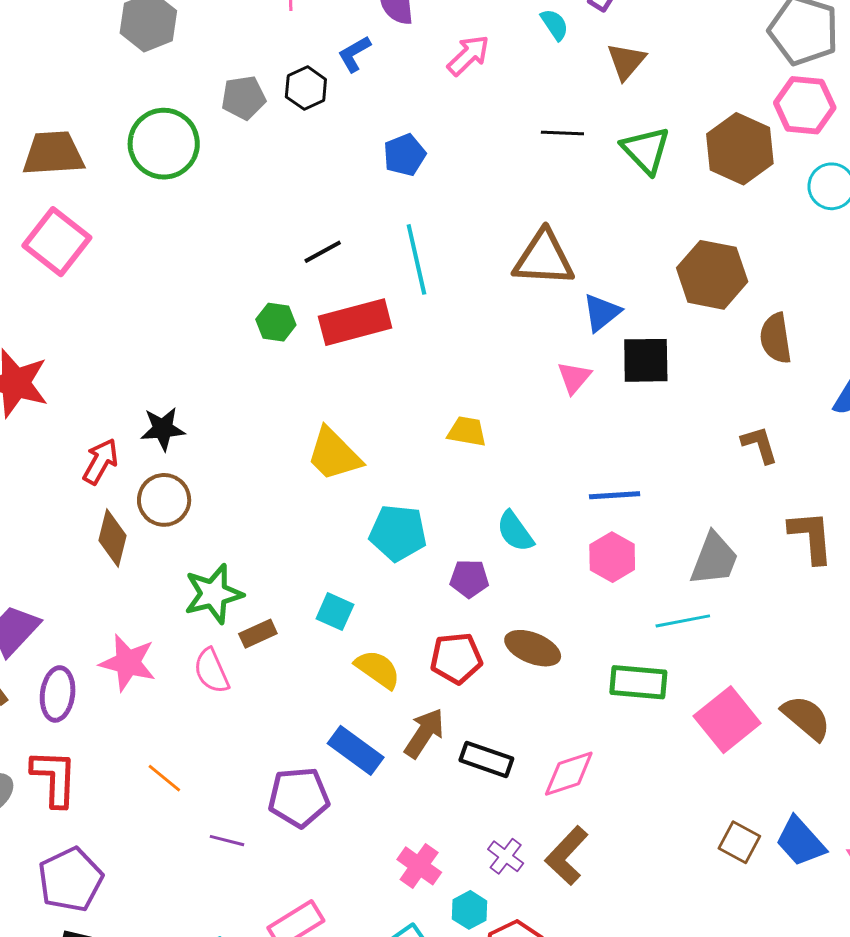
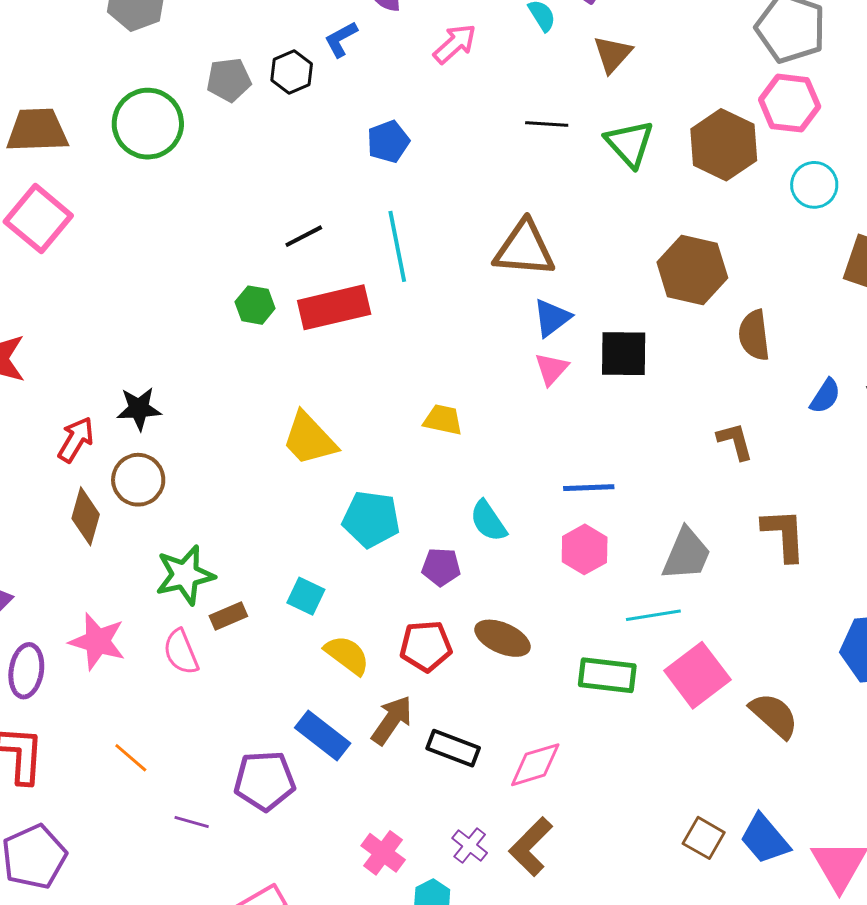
blue triangle: (602, 313) -> (552, 318), moved
pink square: (727, 720) -> (697, 675), moved

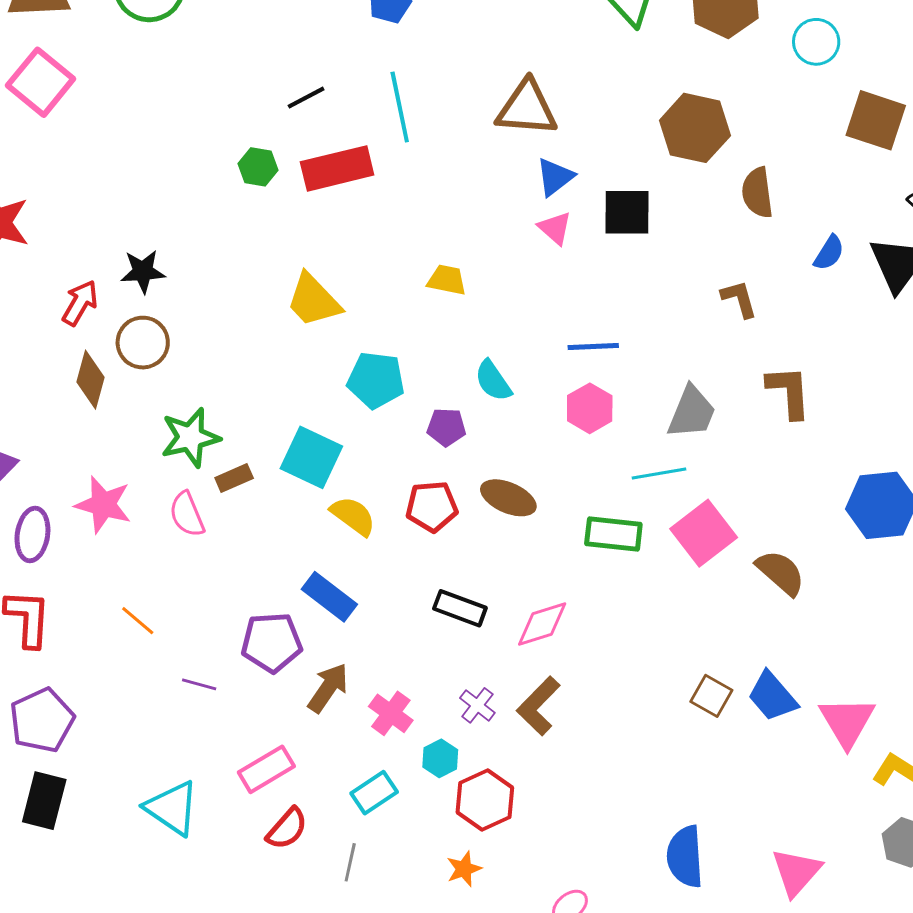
pink triangle: (551, 369) -> (555, 228), turned -30
cyan square: (306, 596) -> (311, 457), size x1.6
brown arrow: (392, 720) -> (328, 688), moved

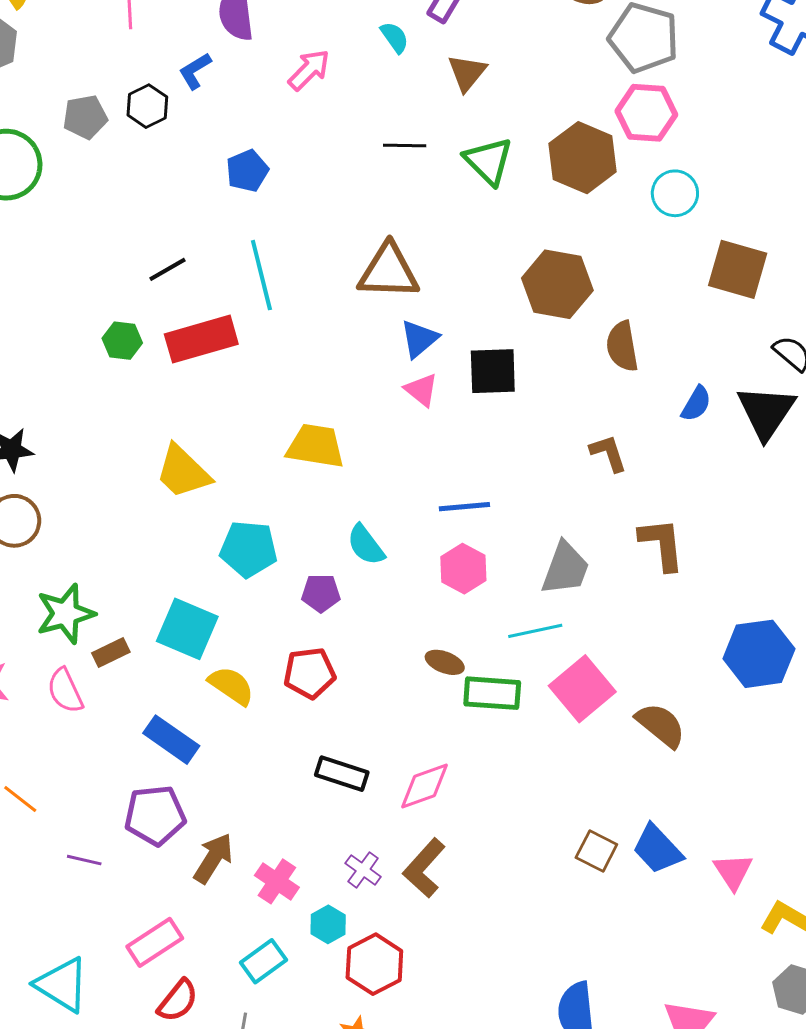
yellow trapezoid: (447, 280) -> (315, 446), size x1.5
brown ellipse: (508, 498) -> (445, 662), moved, size x0.7
blue rectangle: (329, 597) -> (171, 740), moved
pink triangle: (847, 722) -> (733, 871), size x0.7

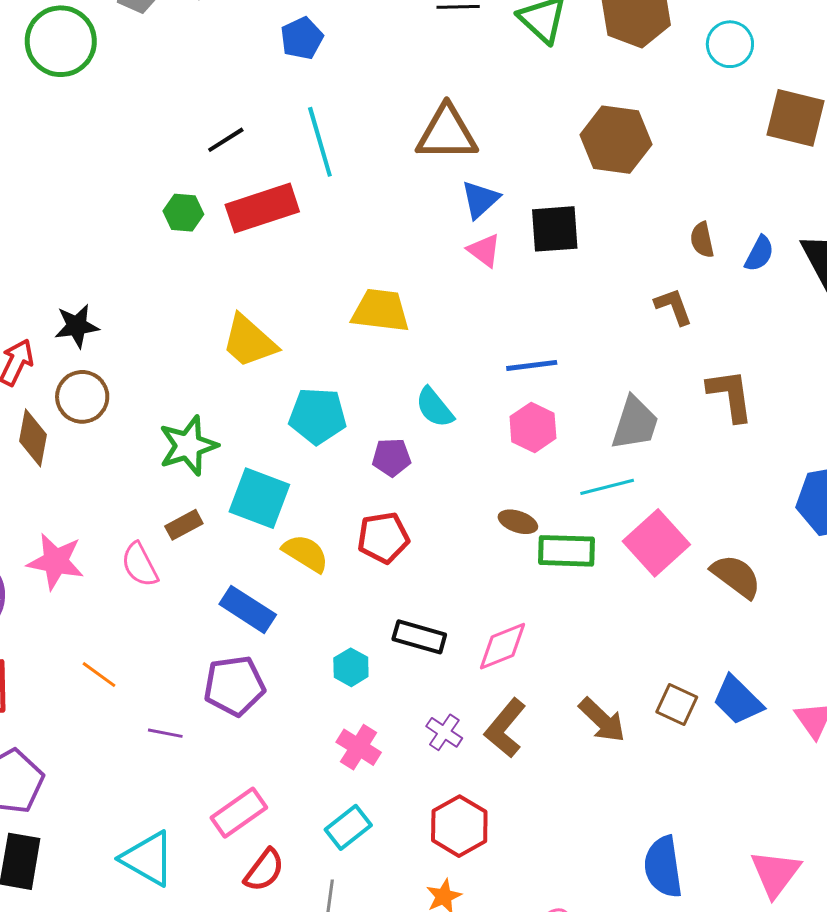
brown semicircle: (622, 346) -> (702, 240), moved, size x0.7
green star: (65, 614) -> (188, 446), moved
brown arrow: (213, 858) -> (602, 720), moved, turned 104
cyan hexagon: (328, 924) -> (351, 667), moved

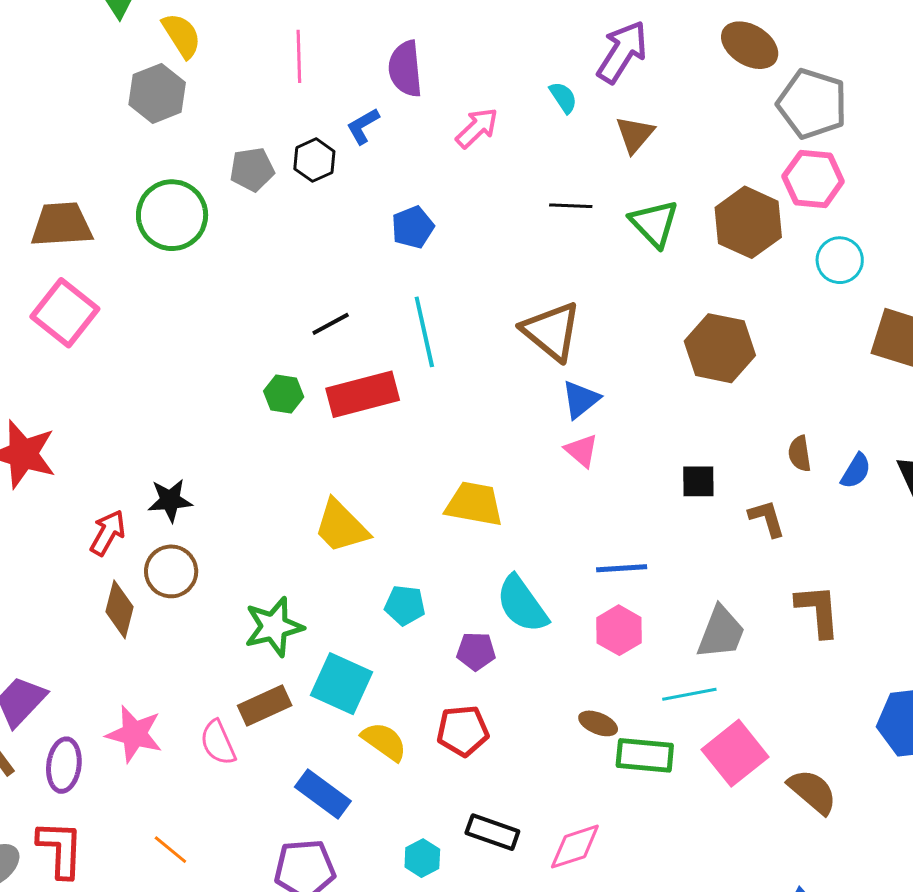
brown triangle: (447, 133) -> (551, 331), turned 36
black square: (555, 229) -> (698, 481), moved, size x0.7
cyan semicircle: (434, 407) -> (522, 604), size x1.4
cyan pentagon: (318, 416) -> (405, 605), size x0.7
brown rectangle: (184, 525) -> (265, 705), size x1.4

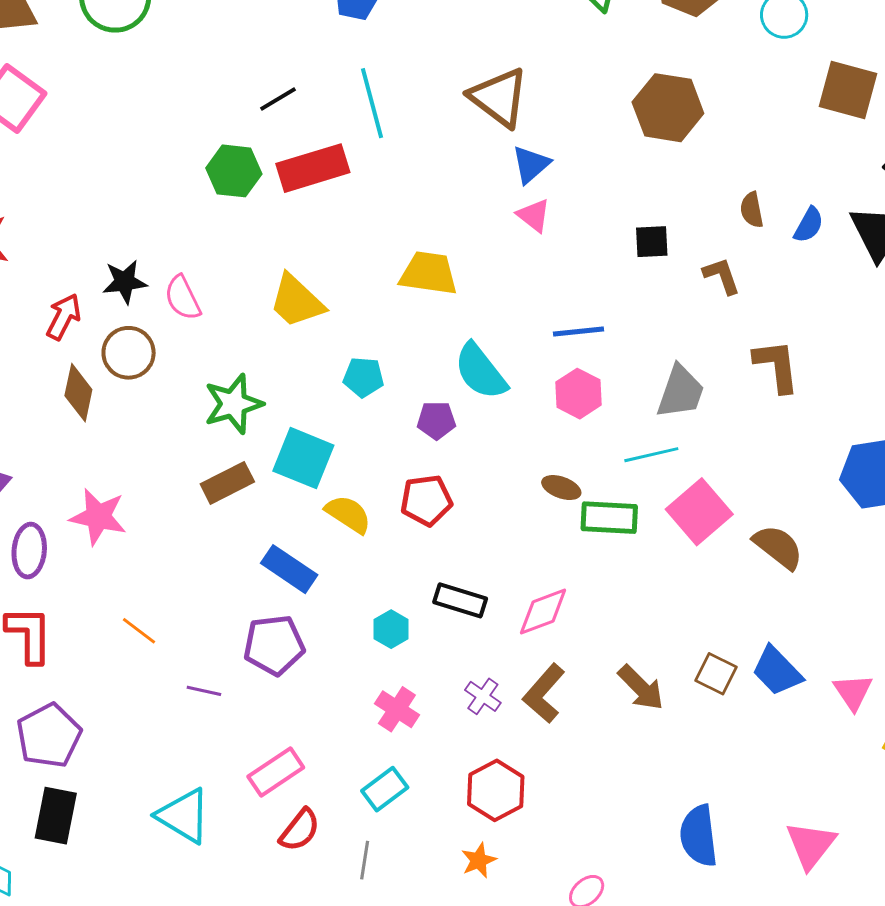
green hexagon: (284, 394) -> (234, 171), size x1.4
pink semicircle: (218, 743) -> (183, 298), moved

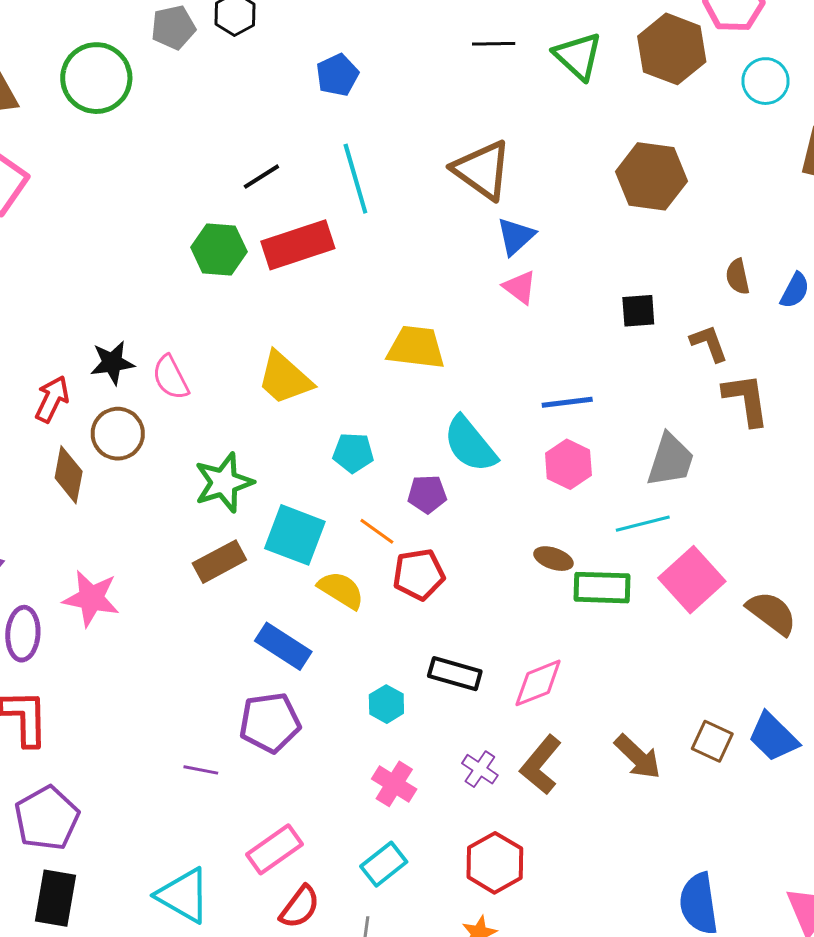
brown L-shape: (777, 366) -> (746, 399), moved
orange line: (139, 631) -> (377, 531), moved

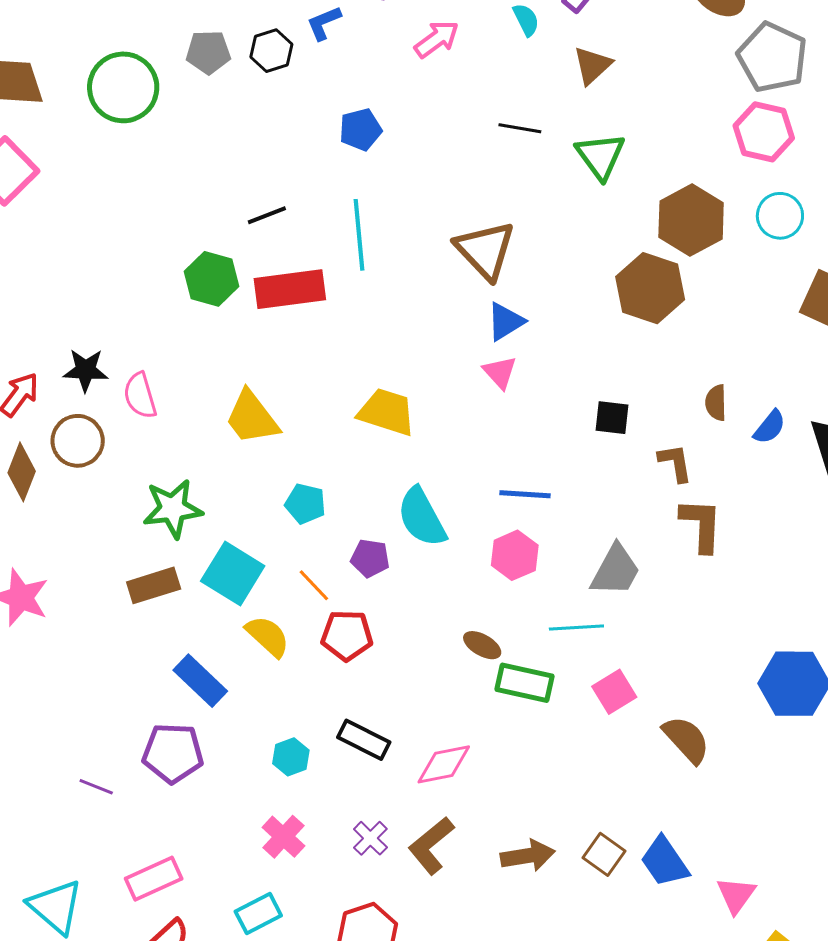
brown hexagon: (672, 49) -> (691, 220), moved
pink square: (692, 580) -> (614, 692), size x0.7
brown arrow: (638, 757) -> (528, 856), turned -64

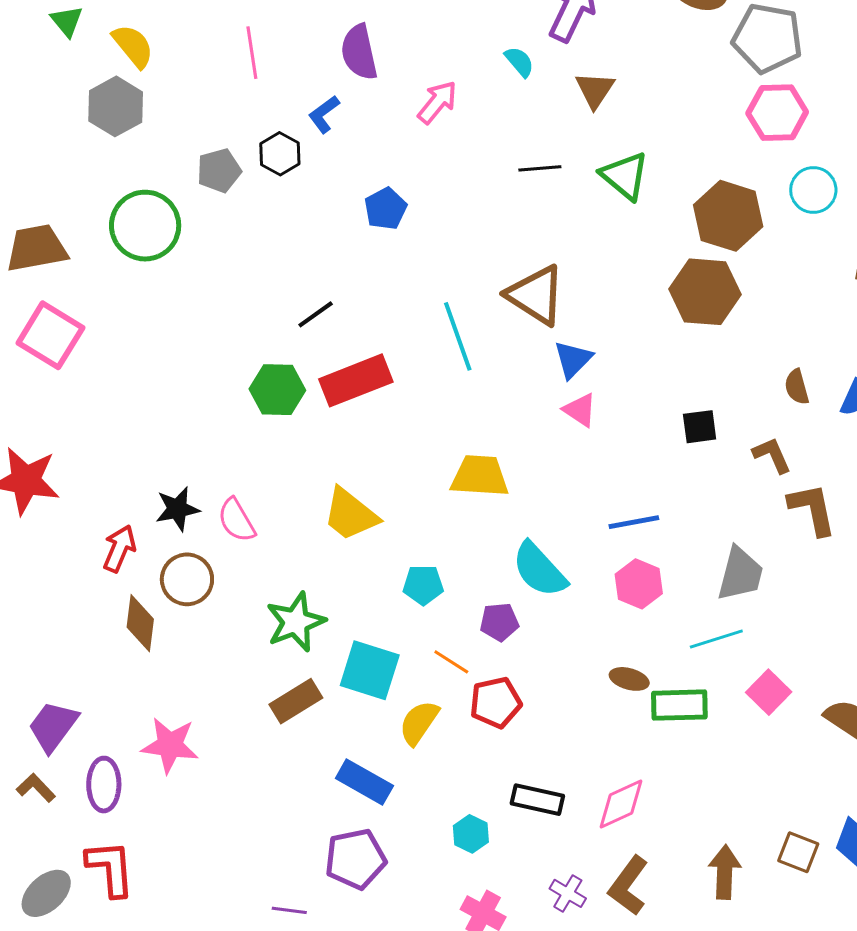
cyan line: (359, 235) -> (458, 336), moved
yellow semicircle: (268, 636) -> (419, 723), turned -84
brown arrow: (528, 856) -> (725, 872), turned -64

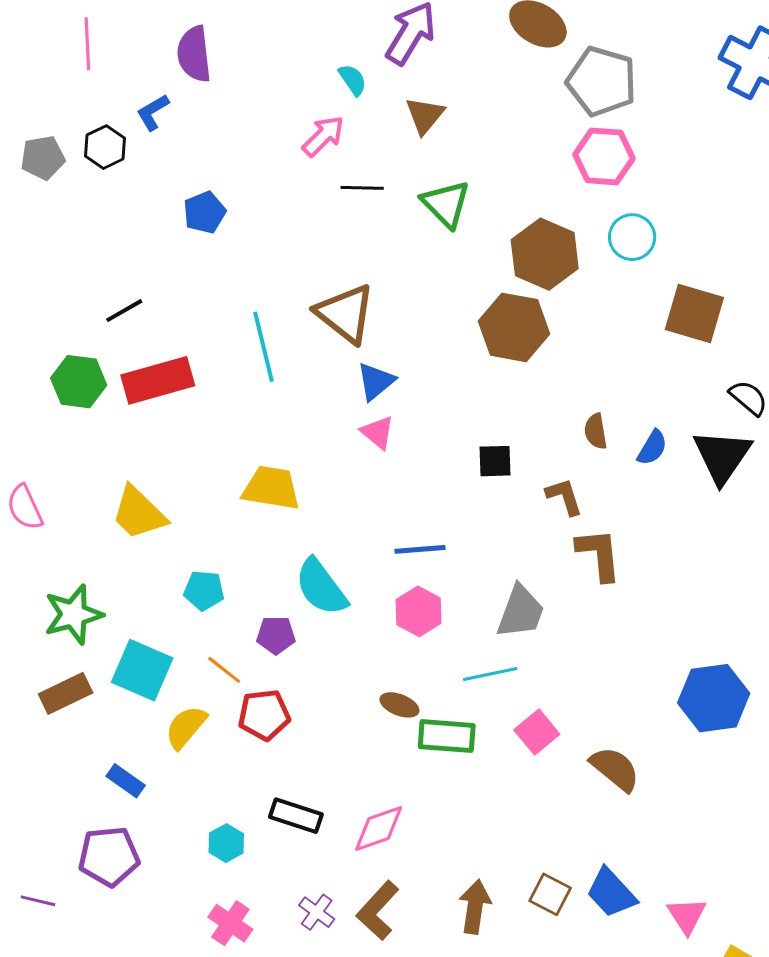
pink arrow: (437, 102) -> (323, 136), moved
blue rectangle: (364, 782) -> (126, 781), size x0.7

